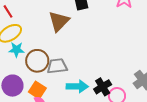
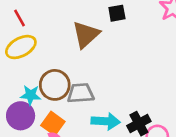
cyan star: (16, 50) -> (31, 95), moved

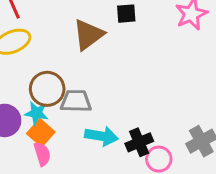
cyan star: (31, 95) -> (36, 113), moved

